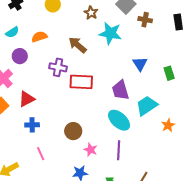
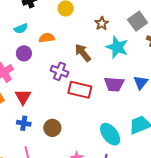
purple trapezoid: (120, 90) -> (114, 84), moved, turned -80
red triangle: (27, 99) -> (23, 97), turned -42
brown circle: (73, 131) -> (52, 128), moved

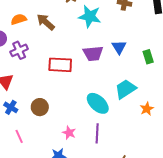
brown arrow: (83, 53) -> (46, 22), moved
purple cross: (60, 71) -> (19, 50), moved, turned -36
blue cross: (24, 123) -> (11, 107), turned 32

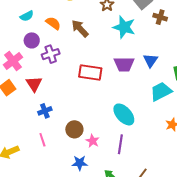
orange semicircle: (19, 19) -> (53, 23), turned 49
cyan trapezoid: (126, 89) -> (161, 91), moved
blue cross: (11, 107) -> (45, 111), moved, turned 32
brown circle: (40, 107) -> (74, 129), moved

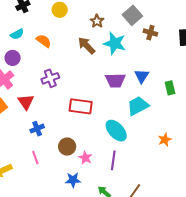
brown arrow: (80, 28) -> (86, 46), moved
purple circle: (32, 40) -> (13, 58), moved
purple cross: (51, 54) -> (50, 78), moved
red rectangle: (90, 72) -> (81, 106), moved
cyan trapezoid: (161, 91) -> (138, 106), moved

